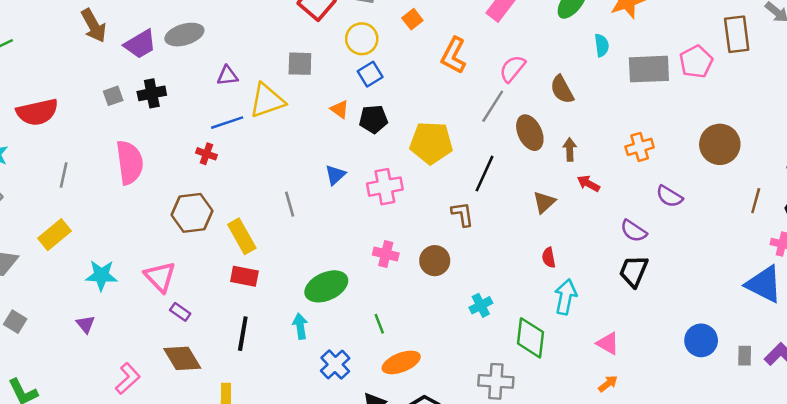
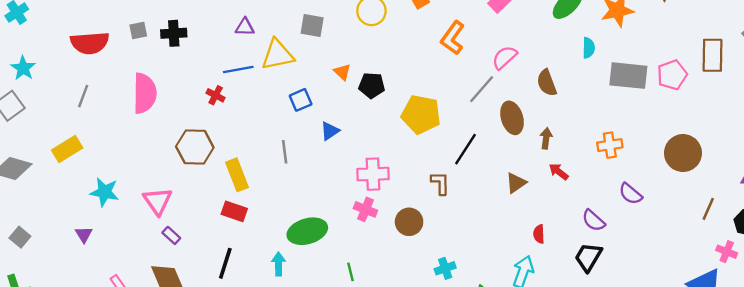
blue square: (370, 74) -> (301, 100), moved
red semicircle: (37, 112) -> (90, 43), moved
pink cross: (385, 187) -> (373, 174), moved
red semicircle: (549, 258) -> (539, 234), moved
gray square: (15, 322) -> (20, 237), moved

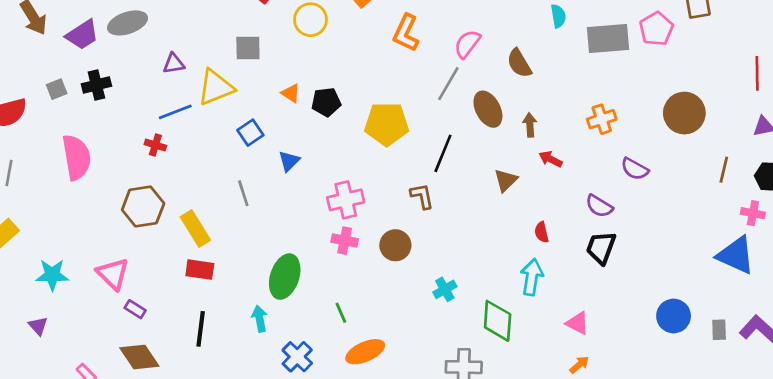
green ellipse: (307, 231) -> (285, 277), turned -45

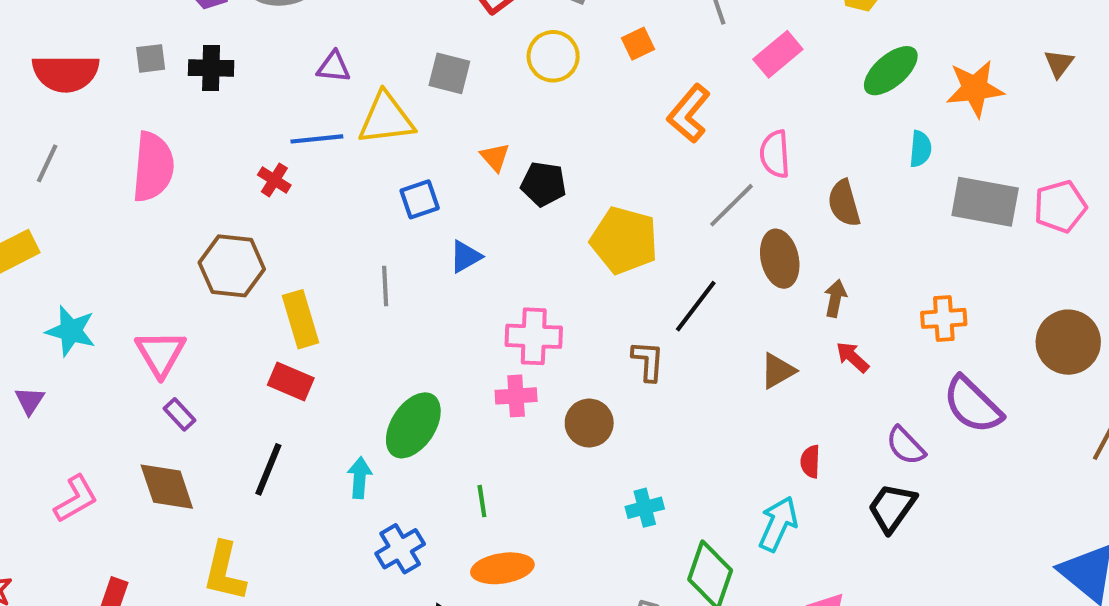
pink semicircle: (467, 44) -> (775, 154), turned -56
purple semicircle: (635, 169) -> (973, 405), size x1.5
pink cross: (345, 241) -> (516, 396), turned -30

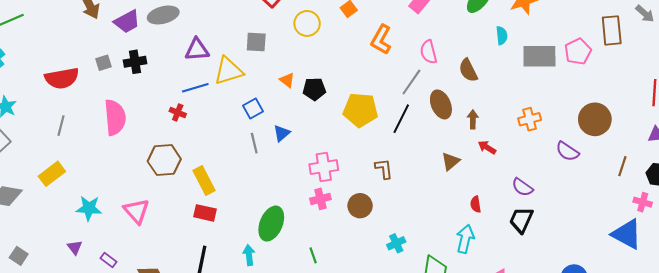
purple triangle: (334, 67) -> (197, 50), size x1.4
gray line: (385, 286) -> (254, 143), moved
black line: (696, 306) -> (401, 119), moved
purple semicircle: (973, 405) -> (567, 151), moved, size x0.7
purple rectangle: (180, 414) -> (108, 260), moved

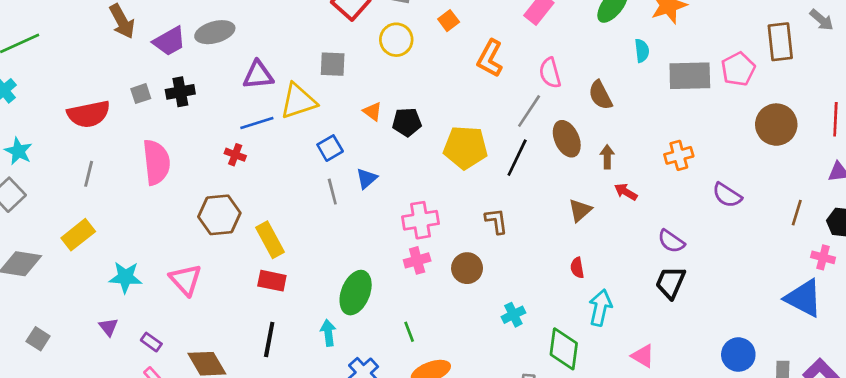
brown circle: (595, 119) -> (776, 125), moved
red semicircle: (476, 204) -> (577, 268), moved

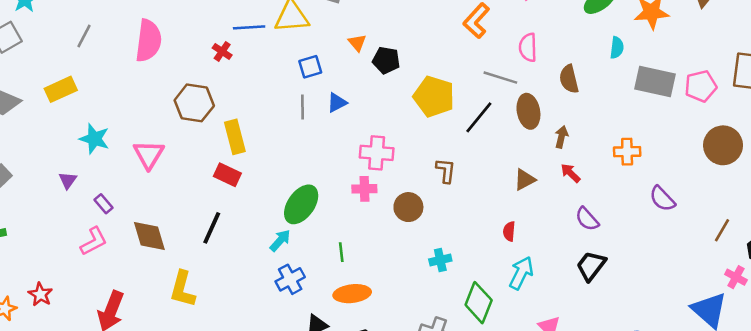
gray line: (529, 111) -> (500, 78), turned 60
purple semicircle: (671, 241) -> (587, 219), moved
cyan arrow: (328, 333) -> (280, 240), moved, turned 35

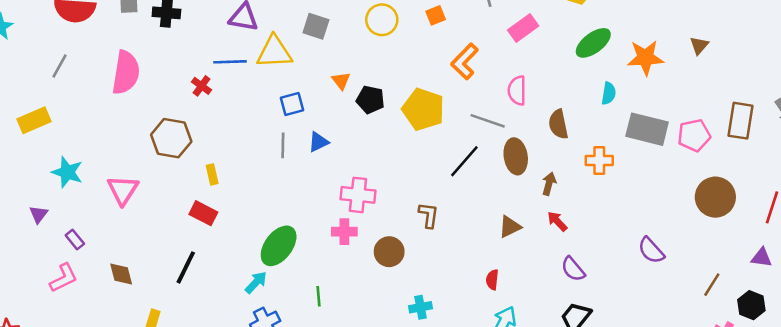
yellow pentagon: (434, 97) -> (423, 109), moved
yellow rectangle: (235, 137) -> (212, 174), size x0.6
orange cross: (627, 152) -> (599, 161), moved
brown diamond: (149, 236) -> (121, 274), size x0.7

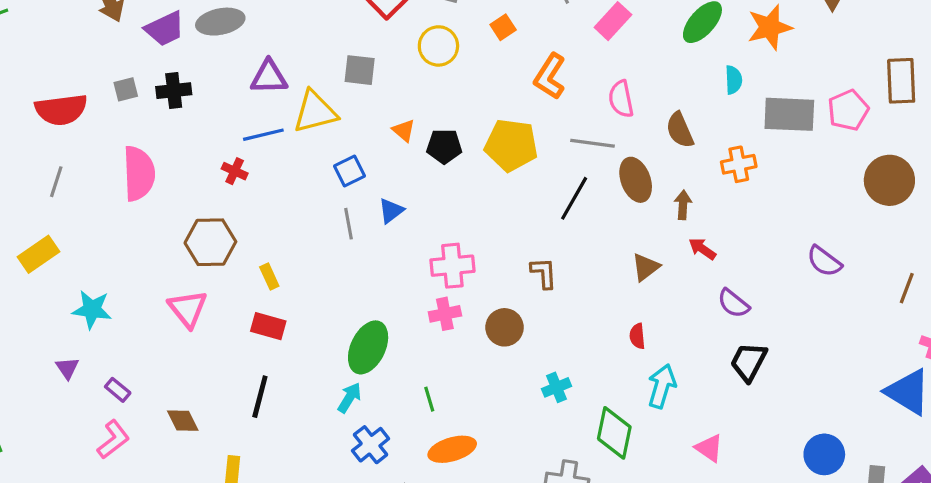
pink triangle: (123, 190) -> (188, 309), moved

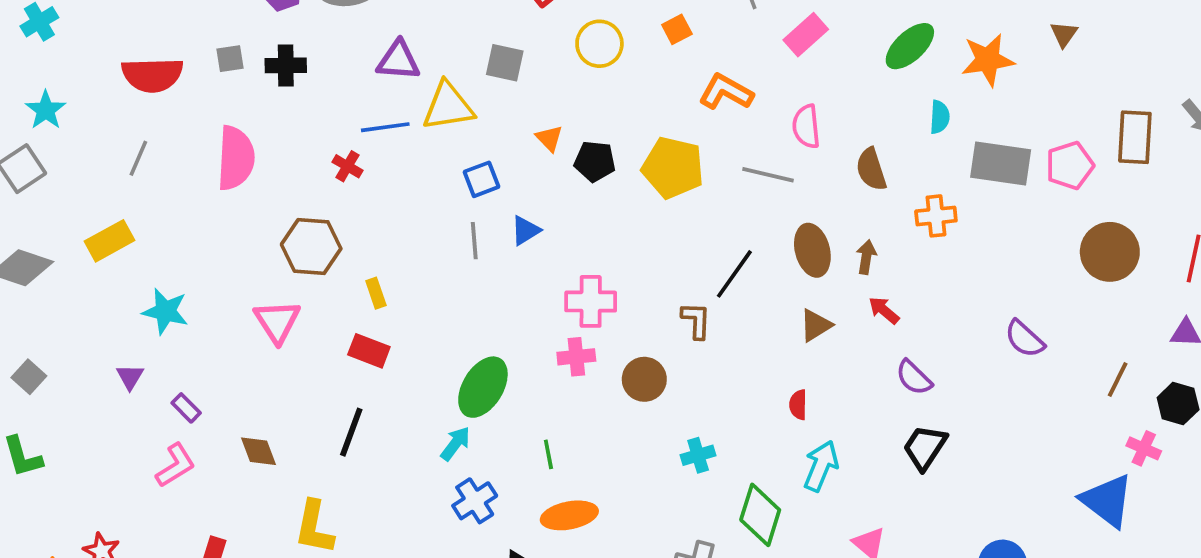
orange L-shape: (550, 76) -> (726, 92), turned 81
brown ellipse: (636, 180) -> (812, 250), moved
black line: (574, 198) -> (734, 274), moved

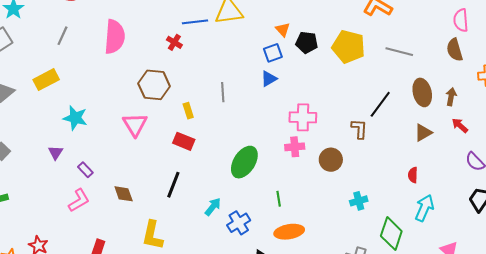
pink semicircle: (806, 126) -> (461, 20), moved
blue square: (481, 179) -> (273, 53), moved
gray line: (474, 241) -> (223, 92), moved
cyan arrow: (455, 444) -> (213, 207), moved

